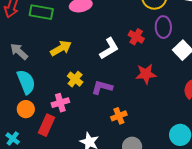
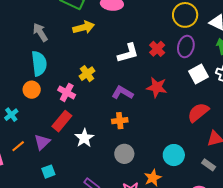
yellow arrow: (61, 48) -> (84, 27), moved
purple L-shape: (102, 87) -> (122, 93), moved
pink cross: (60, 103) -> (67, 92), turned 30
red rectangle: (46, 125) -> (62, 121), moved

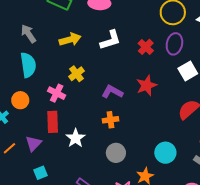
yellow arrow: (84, 27) -> (70, 39), moved
white L-shape: (128, 53) -> (110, 40), moved
red star: (157, 87) -> (146, 85), turned -30
orange circle: (32, 90) -> (20, 100), moved
red rectangle: (62, 121) -> (53, 122), turned -40

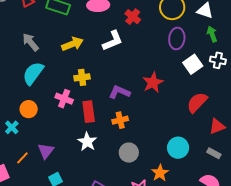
red cross: (146, 47) -> (133, 17), moved
cyan semicircle: (28, 65) -> (33, 73), turned -130
yellow cross: (76, 74) -> (82, 77), turned 35
red rectangle: (53, 122) -> (89, 112), moved

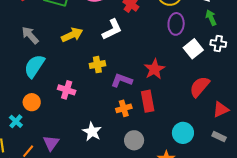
yellow cross: (82, 77) -> (97, 65), moved
red rectangle: (89, 112) -> (148, 101), moved

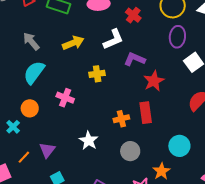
purple L-shape: (122, 80) -> (135, 59), moved

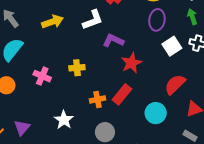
yellow cross: (97, 74) -> (77, 68), moved
red rectangle: (146, 113) -> (122, 94), turned 45
cyan circle: (179, 146) -> (156, 113), moved

